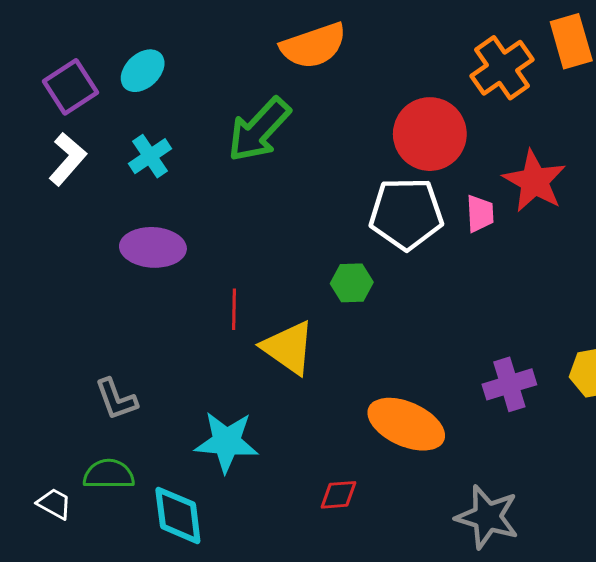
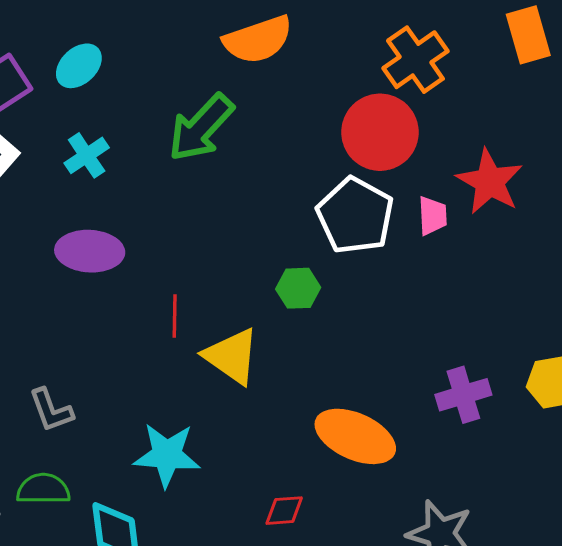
orange cross: (502, 68) -> (415, 60), moved
white pentagon: (406, 214) -> (355, 216), turned 30

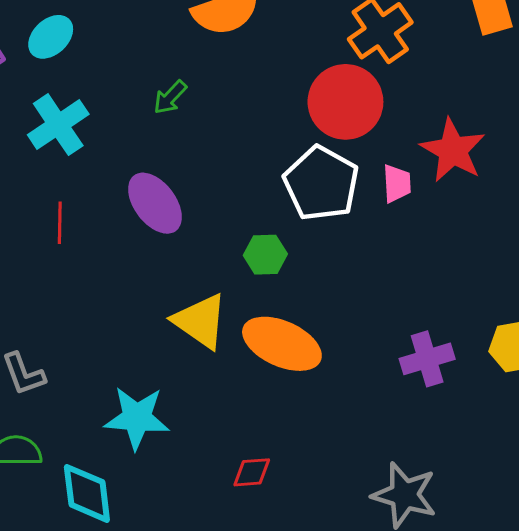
green arrow: (201, 128) -> (170, 97), size x0.5
cyan cross: (87, 155) -> (58, 125), size x1.4
purple ellipse: (90, 251) -> (155, 203), moved, turned 50
red line: (175, 316) -> (60, 223), moved
orange ellipse: (355, 436) -> (282, 344), moved

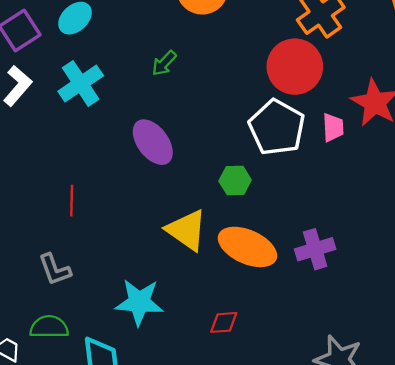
red line: (60, 223) -> (72, 201), moved
purple cross: (427, 359) -> (315, 249), moved
red diamond: (252, 472) -> (224, 322), moved

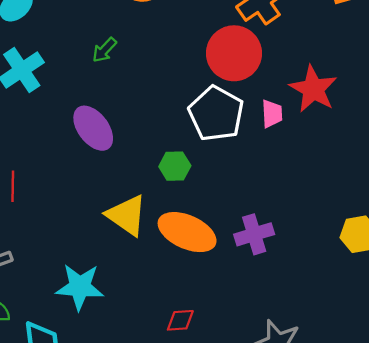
red diamond: (224, 322) -> (180, 320), moved

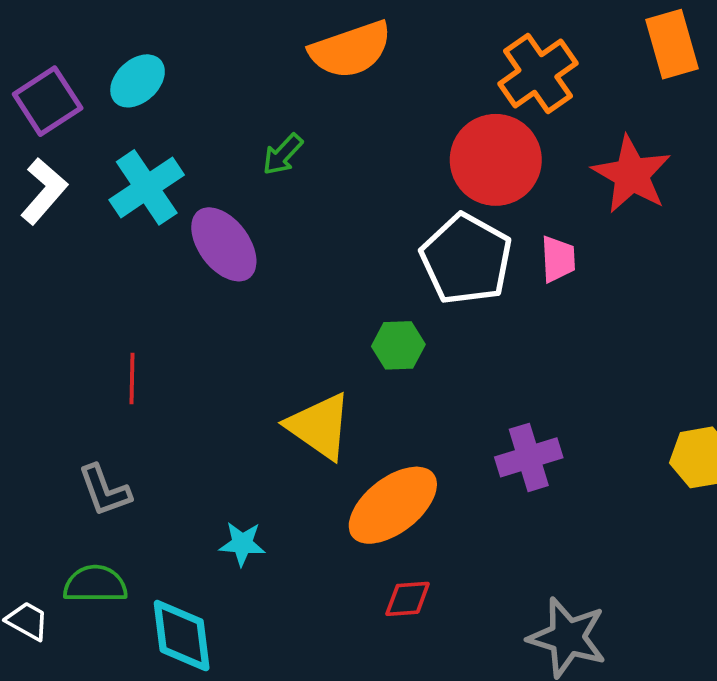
red star: (313, 89) -> (632, 175), moved
purple ellipse: (93, 128) -> (224, 244), moved
orange ellipse: (187, 232) -> (393, 505), moved, turned -62
cyan star: (80, 287) -> (242, 544), size x0.6

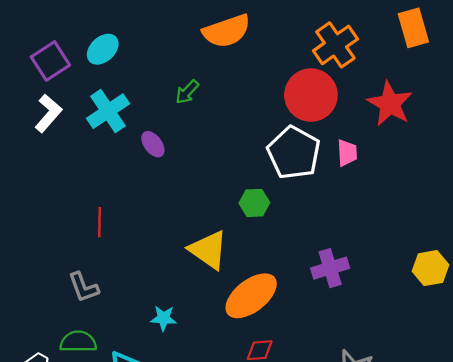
purple ellipse: (224, 244) -> (153, 144), size x0.6

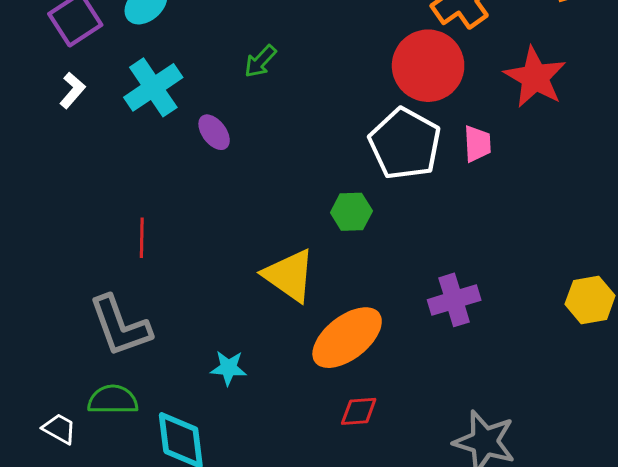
white L-shape: (48, 113) -> (72, 90), size x0.7
gray L-shape: (84, 287) -> (120, 326), size x1.5

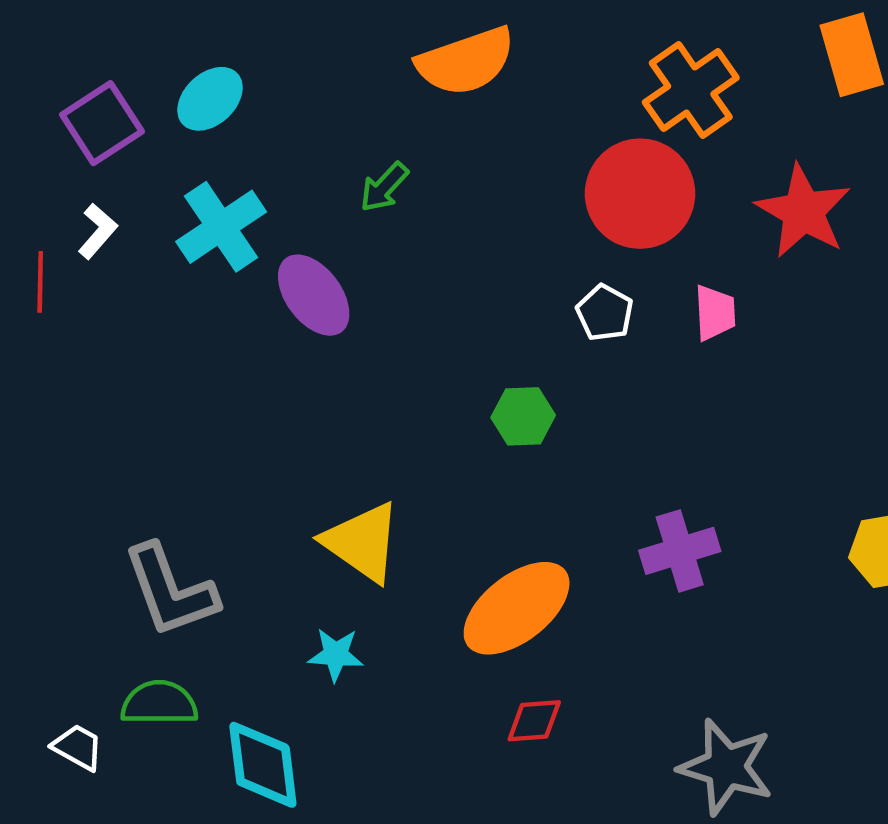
purple ellipse: (214, 132) -> (314, 295), size x1.5
white pentagon: (405, 144) -> (605, 313), size x0.5
red line: (142, 238) -> (40, 282), moved
yellow triangle: (289, 275) -> (362, 542), moved

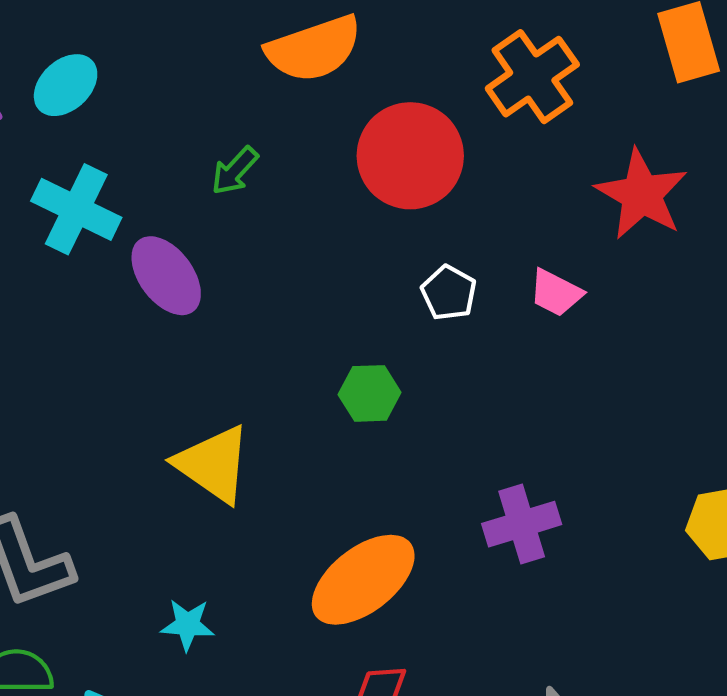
red circle: (640, 194) -> (410, 156), moved
cyan cross: (221, 227) -> (76, 209), turned -30
pink trapezoid: (715, 313) -> (556, 293), turned 120
yellow triangle: (362, 542) -> (213, 464), moved

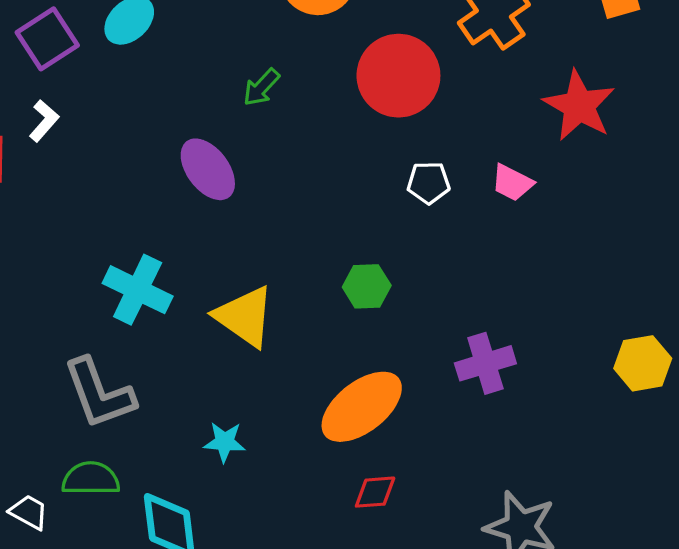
cyan cross: (76, 209) -> (138, 290), moved
white pentagon: (449, 293) -> (429, 183), turned -30
green hexagon: (370, 393) -> (367, 286), moved

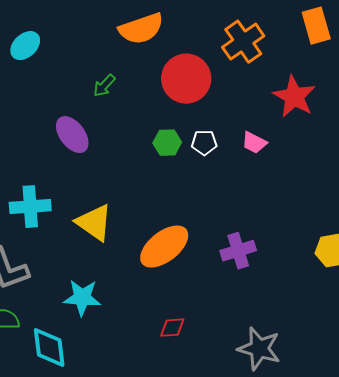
green hexagon: (367, 286) -> (167, 143), moved
cyan cross: (138, 290) -> (30, 207), turned -30
orange ellipse: (362, 407) -> (164, 247), moved
cyan star: (225, 442) -> (82, 298), size x1.5

